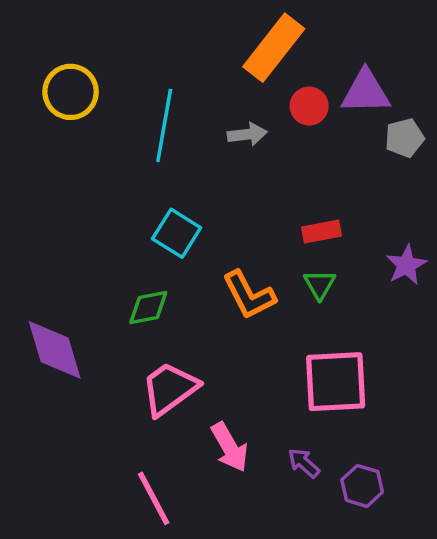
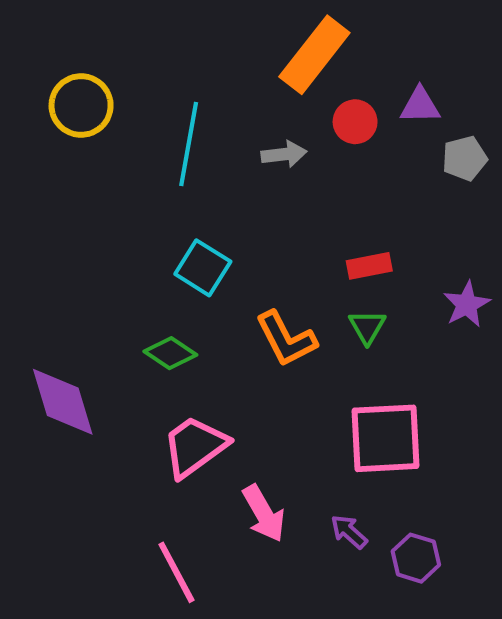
purple triangle: (366, 92) -> (420, 105), size x0.7
green diamond: (148, 307) -> (170, 353), turned 45

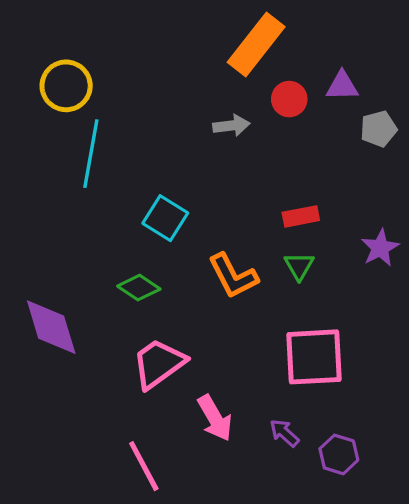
cyan line: (189, 144) -> (91, 154), moved

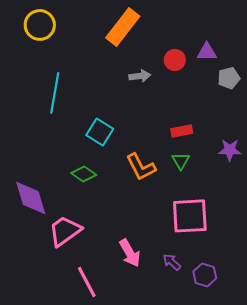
orange rectangle: (256, 45) -> (123, 27), moved
yellow circle: (66, 86) -> (40, 25), moved
purple star: (380, 248) -> (230, 150), turned 30
pink trapezoid: (159, 364) -> (65, 231), moved

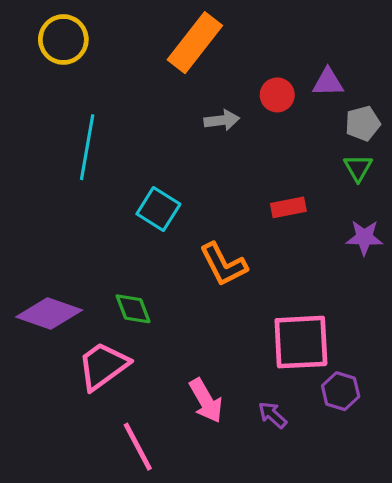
green triangle: (181, 161) -> (358, 168), moved
green diamond: (84, 174) -> (133, 309), moved, turned 35
purple diamond: (31, 198) -> (49, 314), turned -54
purple hexagon: (205, 275) -> (341, 391), moved

